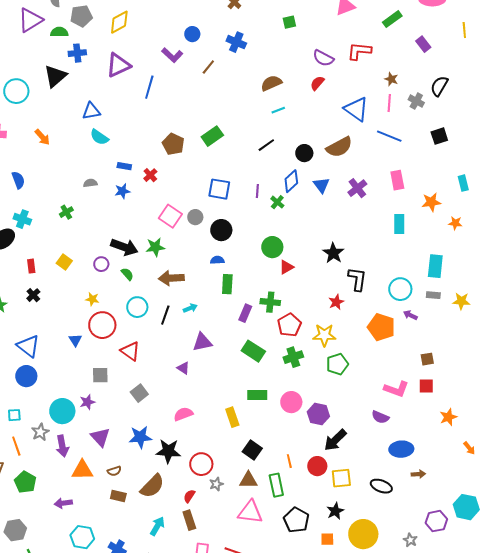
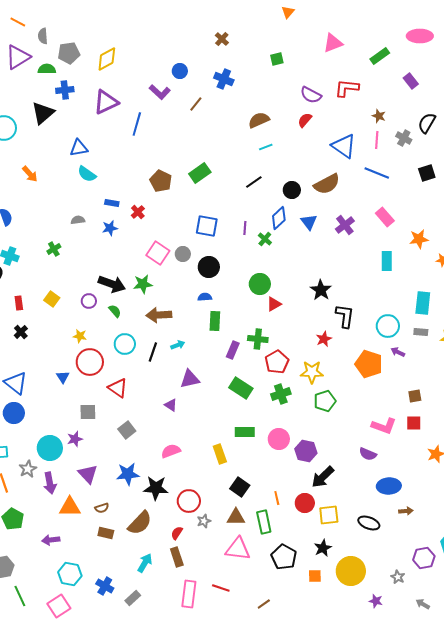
pink rectangle: (397, 180) -> (385, 217), turned -30

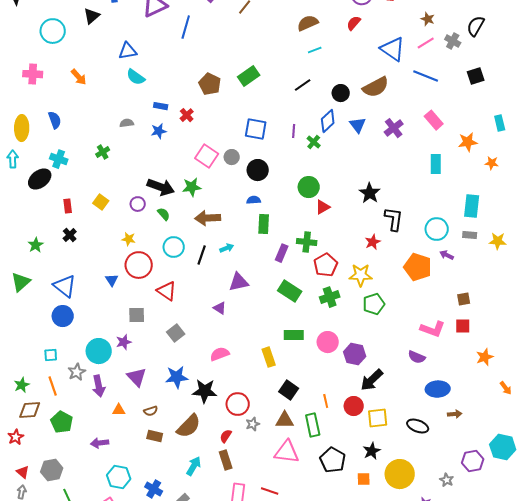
black triangle: (43, 113) -> (92, 16), size x0.7
pink line: (377, 140) -> (426, 43), turned 54
orange triangle: (70, 507) -> (119, 410), size x0.6

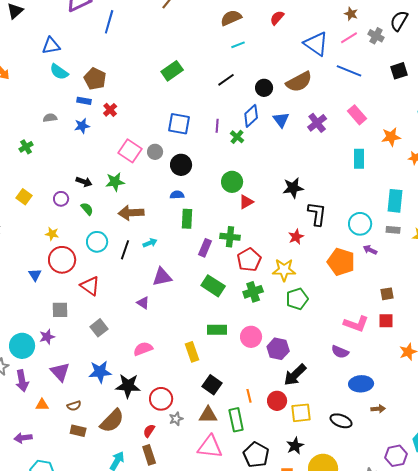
brown pentagon: (210, 84) -> (95, 79), moved
black arrow: (161, 187) -> (84, 182), size x0.6
black star: (370, 193) -> (293, 188), turned 30

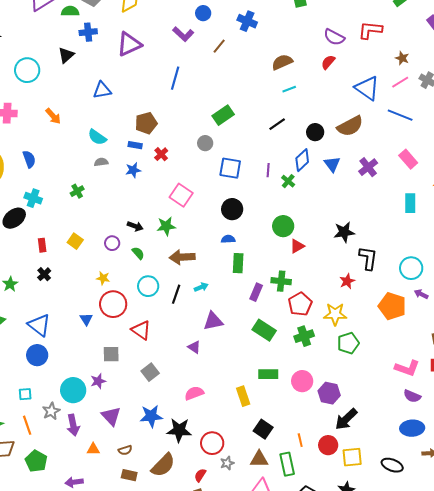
blue line: (109, 22) -> (175, 78), moved
cyan semicircle: (59, 72) -> (97, 137), moved
brown pentagon: (95, 79) -> (146, 123), turned 30
gray circle: (155, 152) -> (205, 143), moved
purple semicircle: (340, 352) -> (412, 396), moved

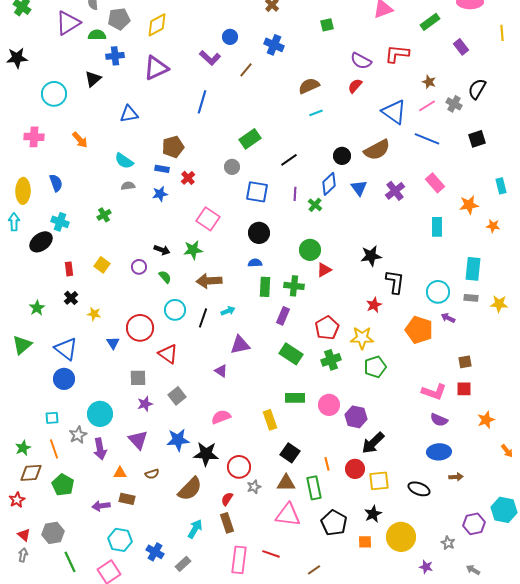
black line: (277, 124) -> (289, 160), moved
yellow star: (103, 278) -> (94, 314), moved
green cross: (281, 281) -> (294, 286), moved
purple star: (98, 381) -> (145, 404), moved
brown rectangle: (129, 475) -> (127, 499), moved

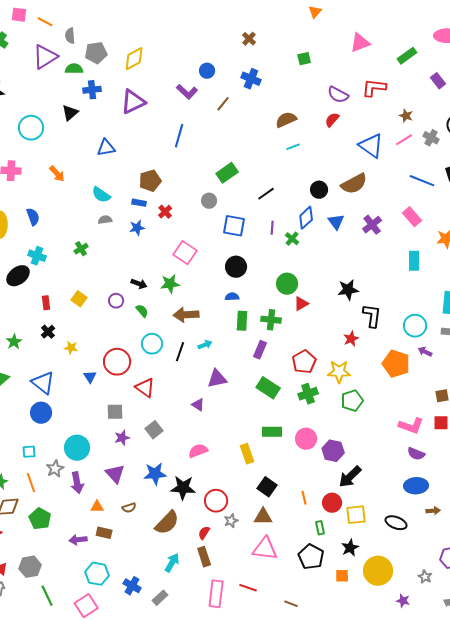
blue line: (427, 139) -> (422, 181), moved
green rectangle: (314, 488) -> (320, 528), moved, size x0.6
brown line: (314, 570) -> (291, 604), turned 56

